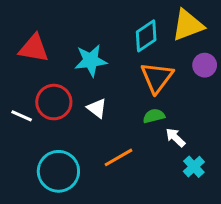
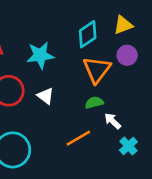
yellow triangle: (188, 25) -> (123, 25), size x0.7
purple circle: (205, 65) -> (127, 55), moved
orange line: (118, 157) -> (78, 138), moved

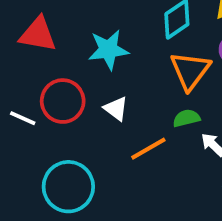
orange line: (78, 138) -> (148, 149), moved

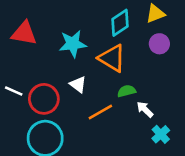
orange triangle: (190, 71) -> (112, 58), moved, turned -36
red circle: (63, 101) -> (44, 99), moved

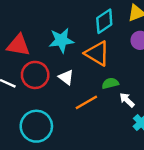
red triangle: (24, 33) -> (18, 45), moved
red circle: (44, 99) -> (35, 75), moved

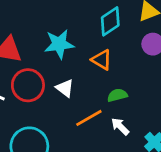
orange triangle: (97, 53) -> (102, 60), size x0.7
white arrow: (127, 100) -> (120, 126), moved

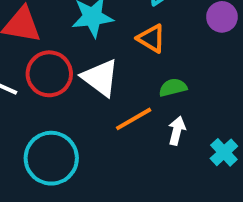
white triangle: (65, 88) -> (100, 78), size x1.5
white arrow: (120, 126) -> (177, 131), turned 60

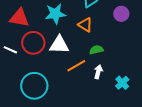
white triangle: (100, 78) -> (59, 45), turned -35

